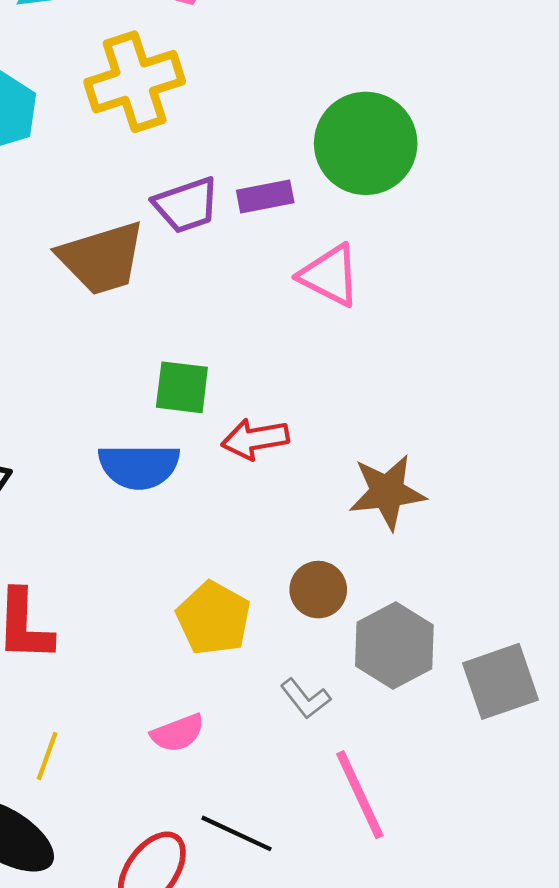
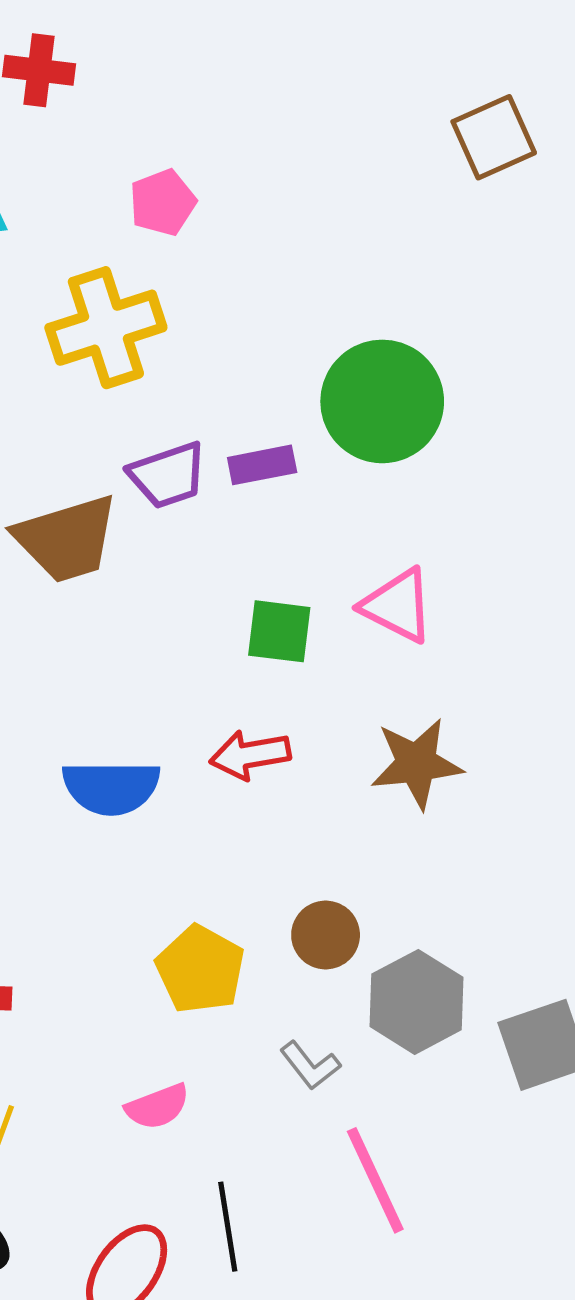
pink triangle: (330, 275) -> (398, 606), moved
green square: (182, 387) -> (279, 631), moved
brown star: (387, 492) -> (417, 763), moved
black line: (237, 833) -> (228, 1227), turned 56

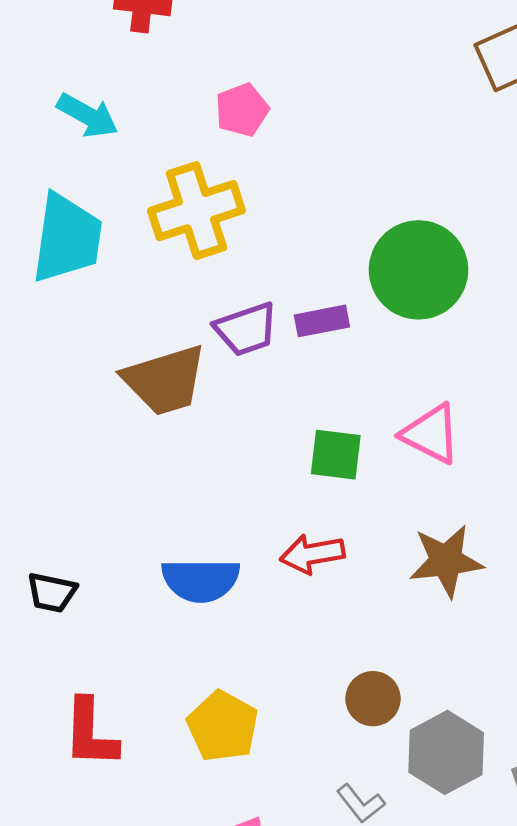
yellow pentagon: (200, 969) -> (223, 726), moved

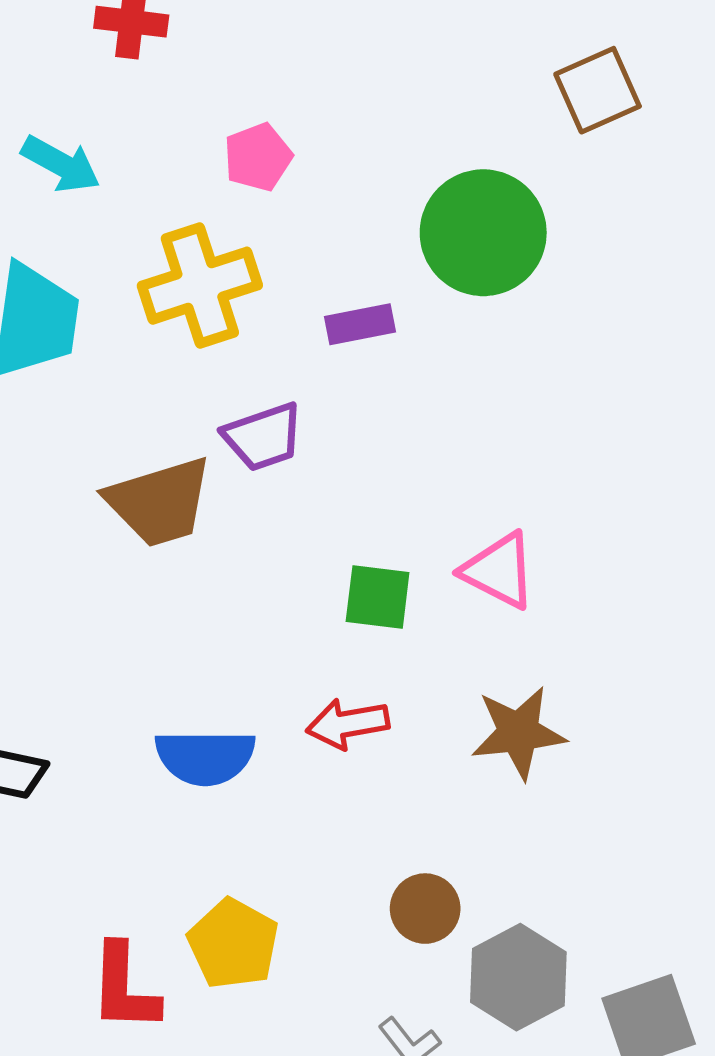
green circle: (418, 270) -> (483, 233), moved
purple rectangle: (322, 321) -> (360, 324), moved
red L-shape: (90, 733) -> (124, 988), moved

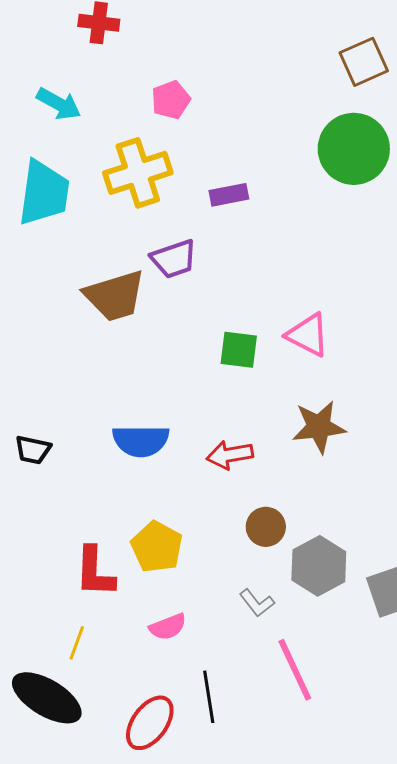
green circle: (483, 233) -> (354, 149), moved
red arrow: (348, 724) -> (230, 455), moved

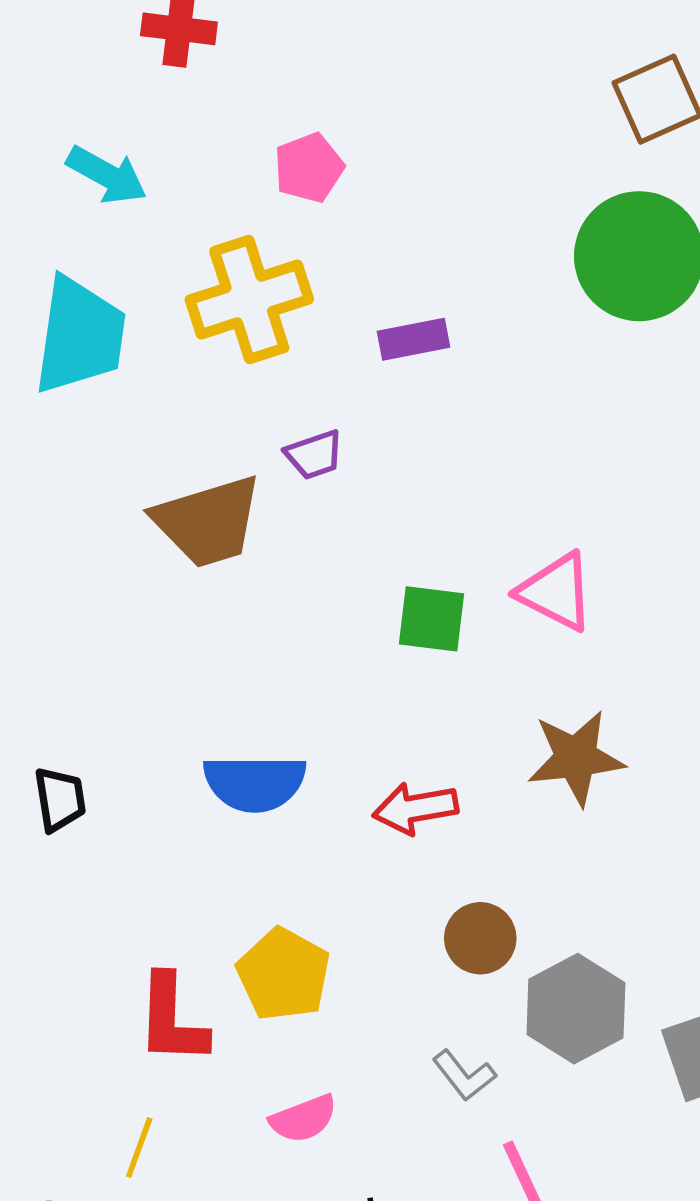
purple trapezoid: (174, 259) -> (314, 455), size x0.7
black trapezoid: (33, 450) -> (60, 799), turned -111

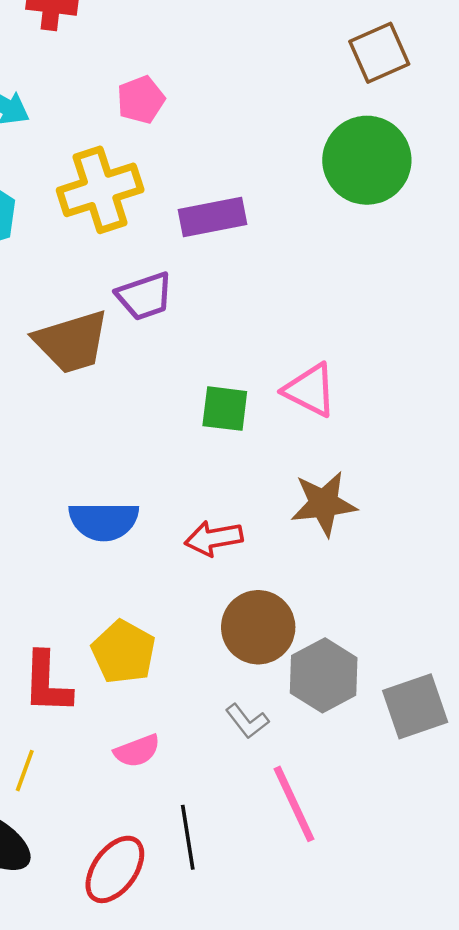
purple rectangle: (413, 339) -> (212, 217), size x1.4
purple trapezoid: (314, 455) -> (145, 296), size x1.4
brown circle: (480, 938) -> (258, 627), size x1.5

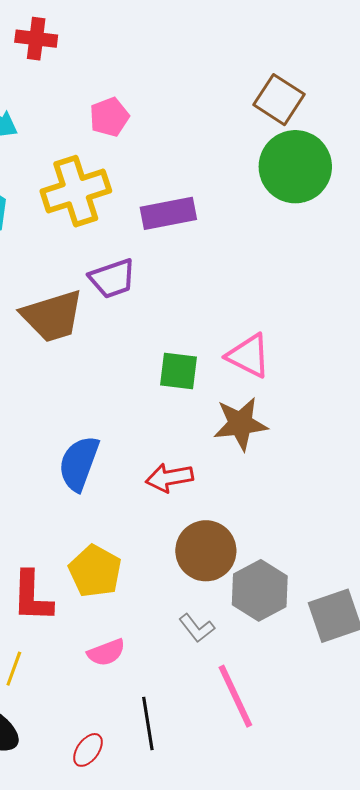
brown square: (379, 53) -> (279, 100), moved, turned -33
brown star: (324, 504) -> (240, 424), moved
blue semicircle: (104, 521) -> (79, 463), turned 110
red ellipse: (115, 869) -> (88, 750), size x0.6

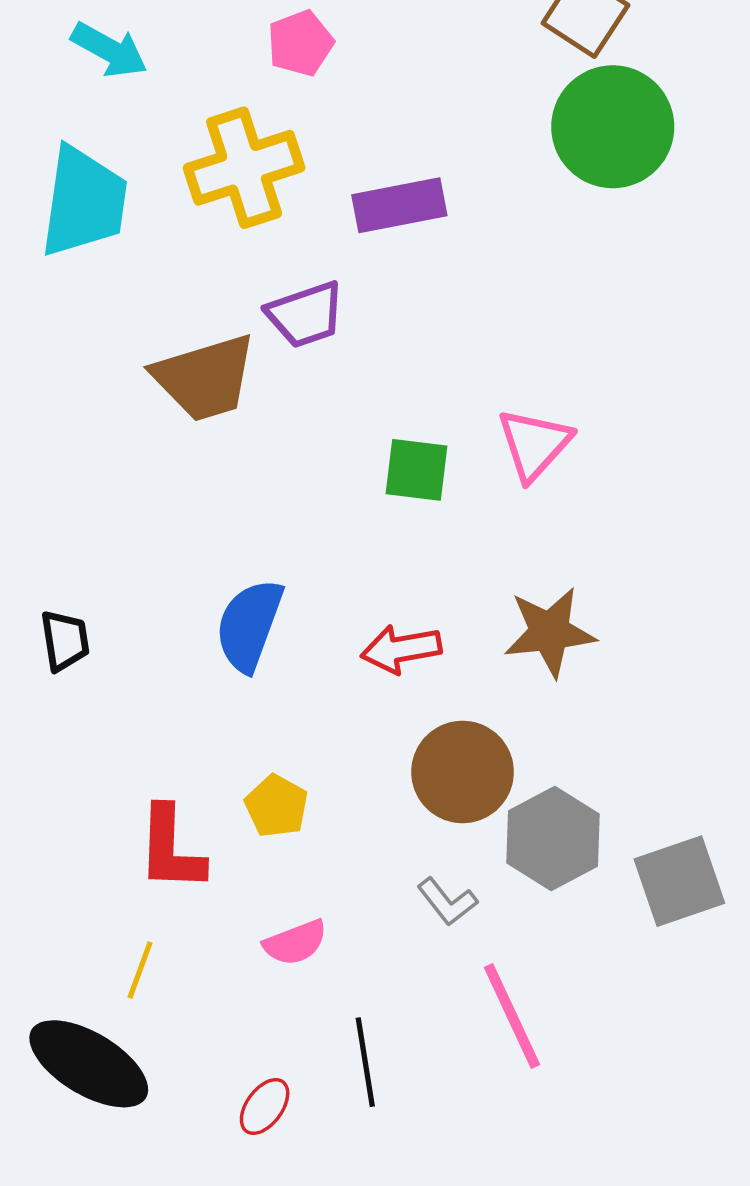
pink triangle: (249, 356) -> (534, 444), turned 45
brown star: (240, 424) -> (550, 632), moved
yellow pentagon: (95, 571) -> (277, 806), size x0.7

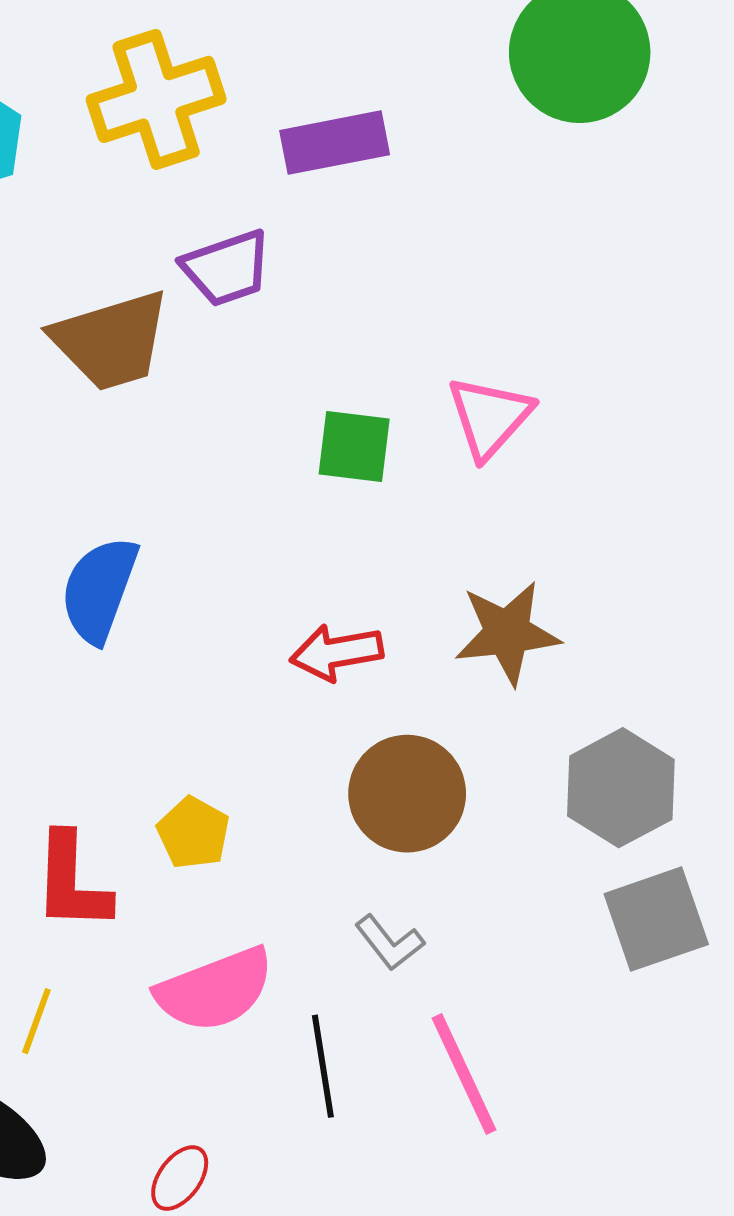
blue semicircle: (249, 625) -> (99, 590), moved
gray hexagon: (553, 839) -> (621, 788), moved
pink semicircle: (295, 943) -> (215, 990), size x1.6
black line: (365, 1062) -> (323, 1066), moved

